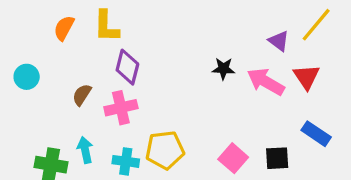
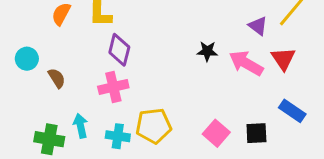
brown semicircle: (82, 95) -> (57, 78), moved, turned 114

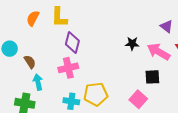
cyan arrow: (81, 126) -> (38, 82), moved
black square: (256, 133) -> (152, 77), moved

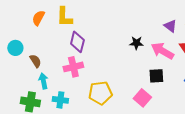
cyan cross: (71, 101) -> (60, 100), moved

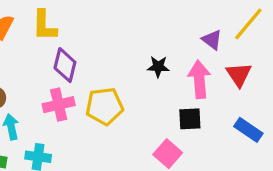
pink arrow: (162, 51) -> (199, 79), turned 55
yellow pentagon: (100, 93) -> (104, 106), moved

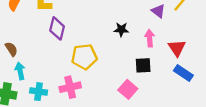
red triangle: (239, 75) -> (177, 48), moved
pink arrow: (199, 79) -> (150, 38), size x0.7
pink cross: (59, 105) -> (70, 87), moved

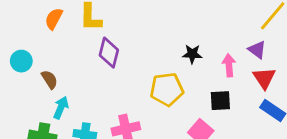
purple triangle: (158, 11) -> (257, 50), moved
yellow pentagon: (84, 57) -> (167, 89), moved
cyan arrow: (20, 71) -> (61, 108), turned 35

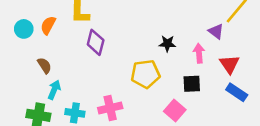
orange semicircle: (54, 19) -> (48, 25), moved
purple triangle: (257, 50) -> (216, 31), moved
cyan circle: (21, 61) -> (24, 29), moved

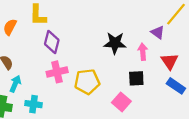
black star: (167, 44) -> (115, 43), size x1.5
yellow pentagon: (145, 74) -> (87, 82), moved
pink cross: (110, 108) -> (57, 72), moved

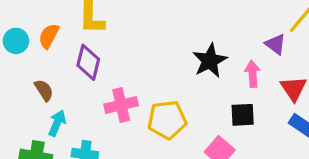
purple diamond: (52, 42) -> (88, 62), moved
black star: (115, 43) -> (210, 61), turned -30

